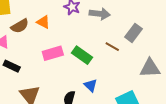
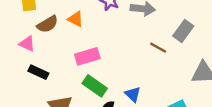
green rectangle: (82, 55) -> (95, 86), moved

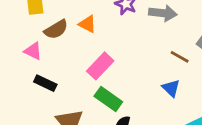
pink rectangle: (87, 56) -> (100, 66), turned -30
blue triangle: (133, 94) -> (171, 88), moved

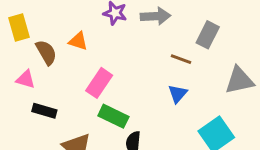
brown semicircle: (56, 29) -> (46, 52), turned -80
blue triangle: (171, 88) -> (178, 94), turned 36

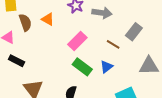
pink rectangle: (99, 83) -> (77, 41), moved
green rectangle: (113, 116) -> (82, 67), moved

